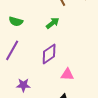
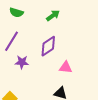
purple star: (23, 85) -> (22, 62), moved

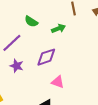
green semicircle: (16, 12) -> (31, 21), moved

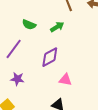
purple star: (17, 66) -> (17, 79), moved

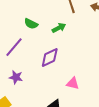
pink triangle: (65, 80) -> (73, 83), moved

